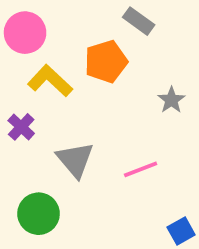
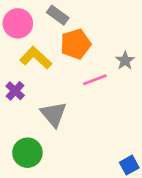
gray rectangle: (139, 21) -> (58, 15), moved
gray star: (171, 100) -> (125, 61), moved
pink line: (141, 169) -> (95, 80), moved

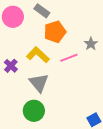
yellow L-shape: (36, 58) -> (38, 55), moved
green circle: (27, 153) -> (34, 111), moved

